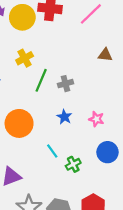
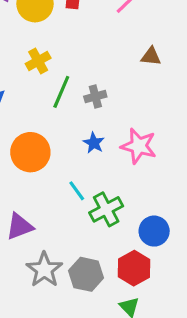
pink star: (96, 119) -> (139, 146), size x1.6
blue circle: (107, 152) -> (154, 231), moved
green cross: (73, 164) -> (106, 209), size x1.5

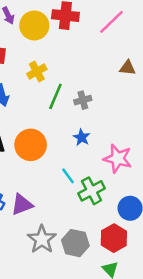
pink star: (139, 146) -> (118, 159), moved

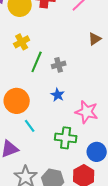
brown triangle: (128, 68) -> (95, 39), turned -40
cyan line: (68, 176) -> (30, 126), moved
green cross: (92, 191) -> (66, 138), turned 35

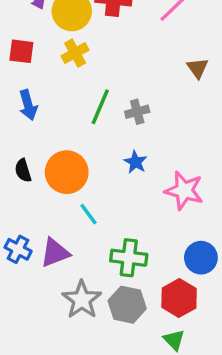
brown triangle: (95, 39) -> (198, 68), turned -32
yellow cross: (22, 42) -> (75, 53), moved
green cross: (66, 138) -> (129, 258), moved

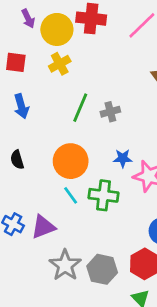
blue star: (135, 162) -> (123, 158), moved, turned -30
orange circle: (67, 172) -> (71, 161), moved
green cross: (129, 258) -> (103, 195), moved

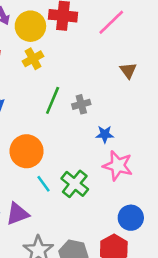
blue star: (123, 158) -> (105, 134), moved
orange circle: (71, 161) -> (27, 151), moved
green cross: (103, 195) -> (75, 184), turned 32

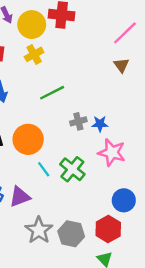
pink line: (111, 22) -> (125, 33), moved
green line: (53, 100) -> (52, 93), turned 40
gray cross: (81, 104) -> (78, 121), moved

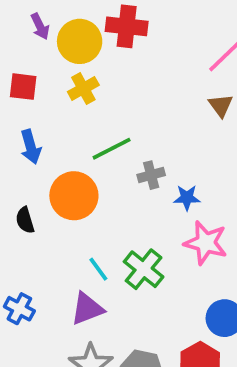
gray cross: (78, 121) -> (151, 175), moved
orange circle: (28, 139) -> (74, 196), moved
purple triangle: (20, 197) -> (87, 309), moved

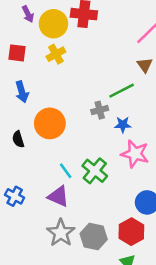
green line: (112, 149) -> (122, 91), moved
purple triangle: (87, 309) -> (58, 196), turned 45

